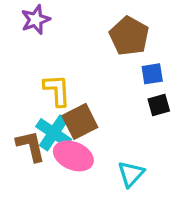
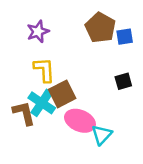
purple star: (36, 20) -> (38, 32), moved
blue square: (152, 74) -> (125, 37), moved
pink ellipse: (73, 156) -> (80, 121), moved

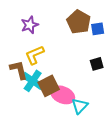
yellow L-shape: (44, 70) -> (35, 55), turned -110
brown square: (62, 94) -> (49, 86), moved
brown L-shape: (24, 113) -> (19, 70), moved

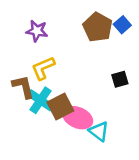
purple star: (30, 25) -> (37, 31), turned 30
blue square: (98, 29) -> (122, 25), moved, turned -32
cyan triangle: (80, 106) -> (99, 131), turned -36

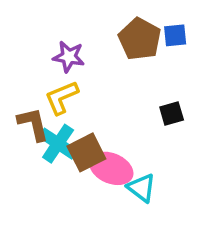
blue square: (122, 25) -> (175, 35), turned 35
purple star: (37, 31) -> (69, 57), moved

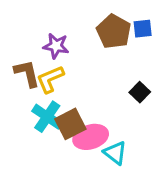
black square: (172, 113) -> (140, 92), turned -30
brown L-shape: (33, 124) -> (27, 73), moved
pink ellipse: (111, 168) -> (91, 137), turned -40

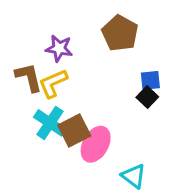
blue square: (143, 29) -> (150, 80), moved
pink ellipse: (91, 137) -> (96, 144), turned -44
cyan triangle: (115, 153) -> (134, 176), moved

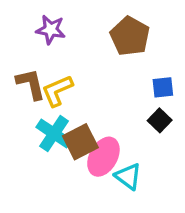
purple star: (59, 48) -> (51, 30), moved
black square: (147, 97) -> (160, 120), moved
cyan triangle: (134, 176) -> (128, 176), moved

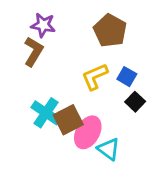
brown L-shape: (31, 84) -> (33, 52), moved, turned 44
blue square: (163, 87) -> (127, 77), moved, turned 36
yellow L-shape: (57, 91) -> (95, 77), moved

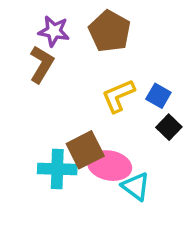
brown pentagon: (110, 31) -> (110, 31), moved
cyan cross: (46, 113) -> (57, 169), moved, turned -32
pink ellipse: (88, 132) -> (110, 166), turned 72

